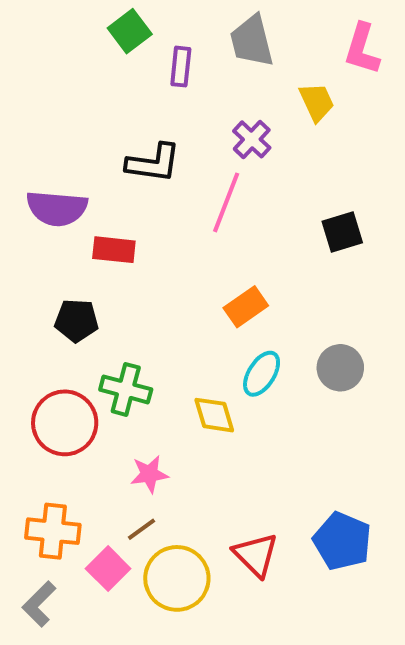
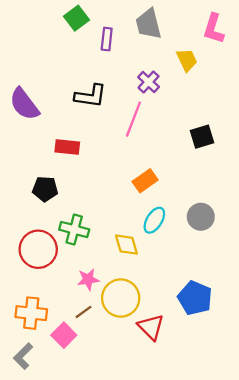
purple semicircle: (57, 208) -> (24, 104), moved, turned 48
blue pentagon: (342, 541) -> (195, 298), moved
yellow circle: (177, 578) -> (121, 298), moved

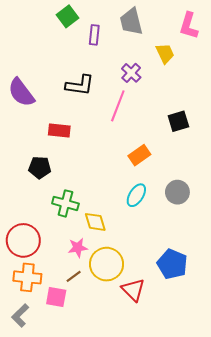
orange rectangle: (145, 181) -> (139, 155), moved
yellow diamond: (126, 245) -> (95, 222), moved
red circle: (38, 249) -> (23, 240), moved
pink square: (64, 335) -> (56, 297), turned -35

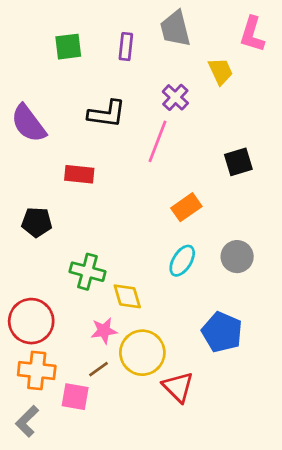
green square: (67, 16) -> (68, 47), moved, turned 30
black pentagon: (40, 167) -> (37, 222), moved
blue pentagon: (172, 264) -> (222, 332), moved

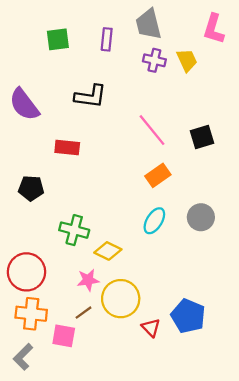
purple cross: (175, 97) -> (154, 60), moved, turned -30
pink line: (157, 141) -> (152, 130), moved, turned -60
yellow diamond: (127, 296) -> (108, 251), turned -48
blue pentagon: (222, 332) -> (188, 316), moved
red triangle: (178, 387) -> (151, 328), size x0.7

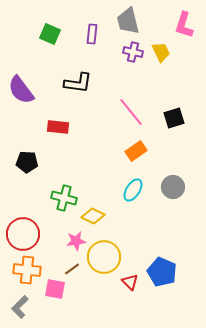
green square: (58, 39) -> (50, 34), turned 30

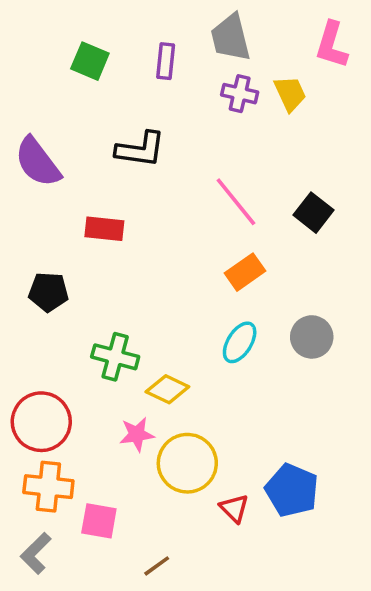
black square: (174, 118) -> (314, 213), turned -35
brown line: (72, 269) -> (157, 566), moved

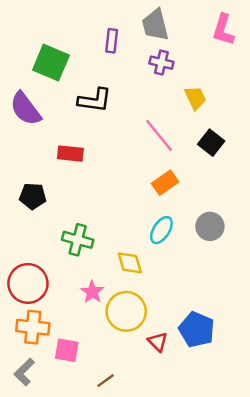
green square: (90, 61) -> (51, 63), moved, size x1.4
yellow trapezoid: (290, 94) -> (195, 98), moved
yellow diamond: (167, 389) -> (130, 263), moved, turned 48
pink star: (137, 434) -> (92, 292), turned -30

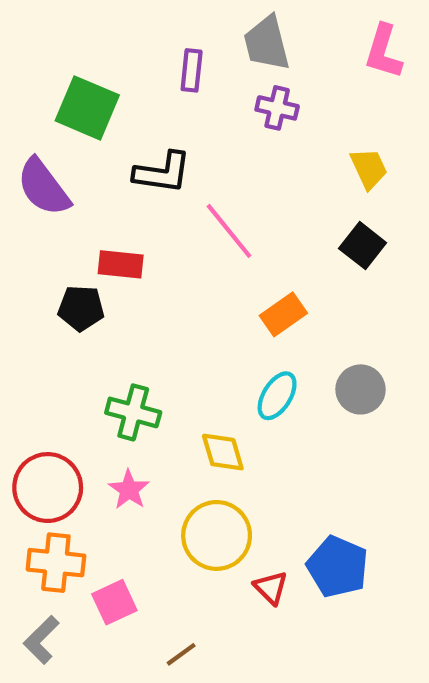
yellow trapezoid: (195, 98) -> (369, 168), moved
pink line: (159, 135) -> (229, 231), moved
black pentagon: (33, 196) -> (81, 308), moved
pink star: (92, 292) -> (129, 490), moved
pink square: (67, 350) -> (114, 602), turned -35

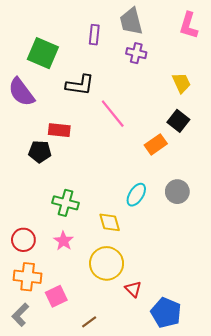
orange rectangle: (283, 314) -> (156, 144), moved
red circle: (48, 488) -> (23, 240), size x0.7
blue pentagon: (338, 567) -> (166, 313), moved

